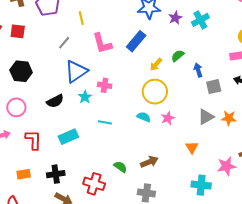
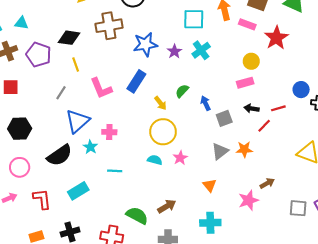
yellow arrow: (156, 65) -> (160, 103), turned -72
black semicircle: (55, 101) -> (59, 155), size x1.4
green semicircle: (120, 167) -> (137, 216), size x1.5
cyan cross: (201, 185) -> (210, 223), moved

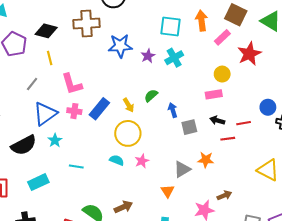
pink rectangle: (247, 24) -> (222, 37), turned -70
blue rectangle: (136, 81) -> (99, 109), moved
red line: (264, 126) -> (228, 139), turned 32
pink cross: (109, 132) -> (74, 111), moved
gray triangle: (220, 151) -> (182, 169), moved

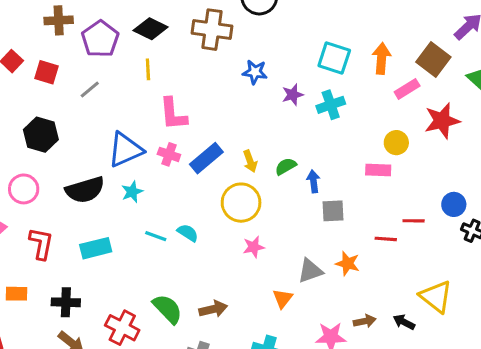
blue star: (120, 46) -> (255, 72), size x0.7
gray line: (32, 84) -> (90, 90), moved
green semicircle: (151, 96) -> (286, 166), moved
black arrow: (217, 120) -> (404, 322), moved
cyan semicircle: (117, 160) -> (188, 233), moved

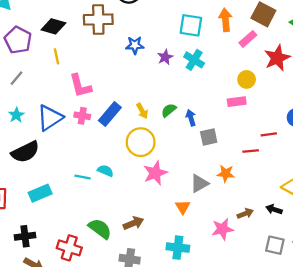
cyan cross: (331, 105) -> (194, 60), turned -30
cyan star: (132, 192) -> (16, 115), moved
pink star: (254, 247) -> (155, 173), size x1.5

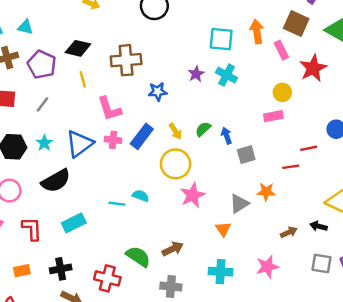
brown cross: (98, 20) -> (126, 60), moved
pink rectangle: (248, 39) -> (281, 50), turned -72
blue star: (135, 45) -> (158, 92), moved
pink star: (222, 229) -> (267, 267), moved

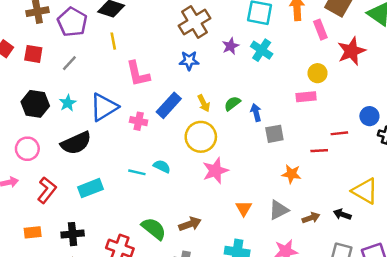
brown cross: (126, 60) -> (195, 22), moved, turned -32
pink cross: (113, 140) -> (139, 121), moved
gray triangle: (239, 204) -> (279, 210), moved
red L-shape: (32, 229) -> (47, 190), turned 35

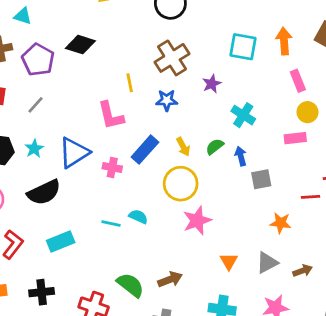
pink rectangle: (320, 30) -> (298, 81), moved
yellow line: (113, 41) -> (130, 83), moved
cyan cross: (262, 50) -> (243, 115), moved

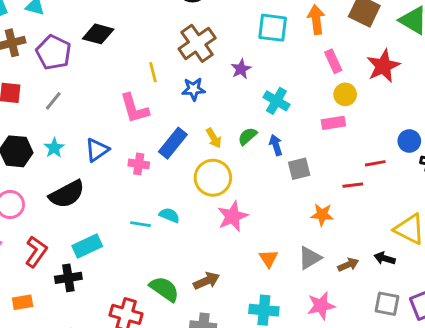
blue triangle: (74, 153) -> (97, 150), size x0.7
black cross: (42, 292) -> (68, 278), moved

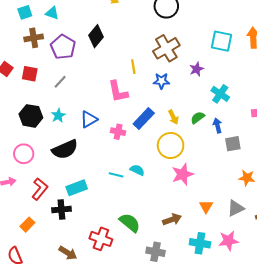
black diamond: (98, 34) -> (96, 36), turned -70
brown arrow: (207, 281) -> (172, 219), moved
orange rectangle: (23, 302) -> (27, 225), turned -40
pink star: (321, 306) -> (229, 241), moved

